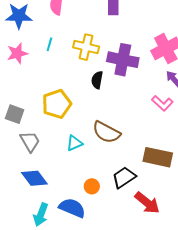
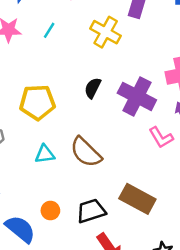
yellow cross: (86, 47) -> (106, 32), moved
purple cross: (123, 60) -> (137, 96), moved

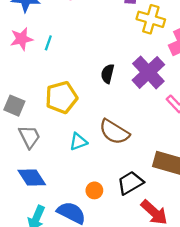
cyan line: (49, 30) -> (48, 43), moved
yellow cross: (106, 32) -> (151, 19), moved
purple cross: (137, 96) -> (148, 72), turned 32

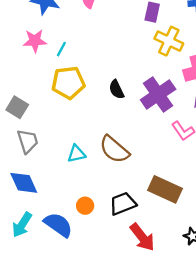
black semicircle: (108, 74) -> (117, 89), turned -48
yellow pentagon: (61, 97) -> (68, 83), moved

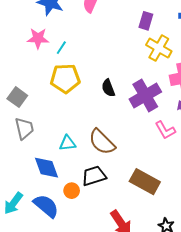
blue diamond: (24, 183) -> (47, 168), moved
black trapezoid: (123, 204) -> (94, 176), moved

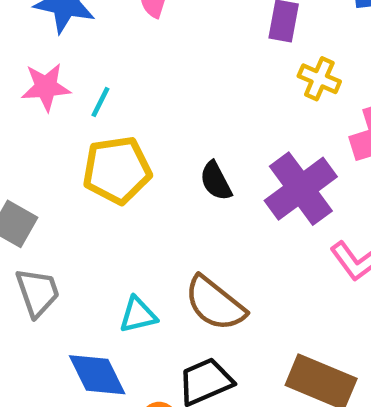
yellow cross: (159, 48) -> (319, 79), size x0.7

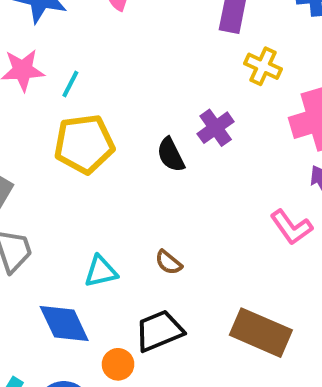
purple cross: (301, 189) -> (216, 128), moved, size x0.6
brown semicircle: (215, 303) -> (169, 262), size x0.5

